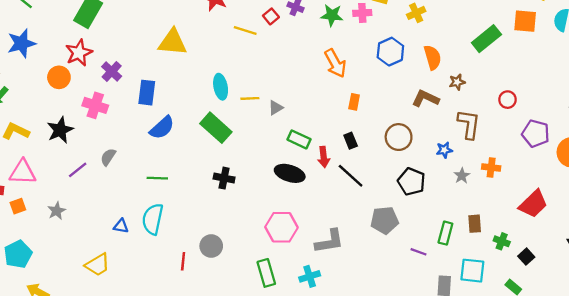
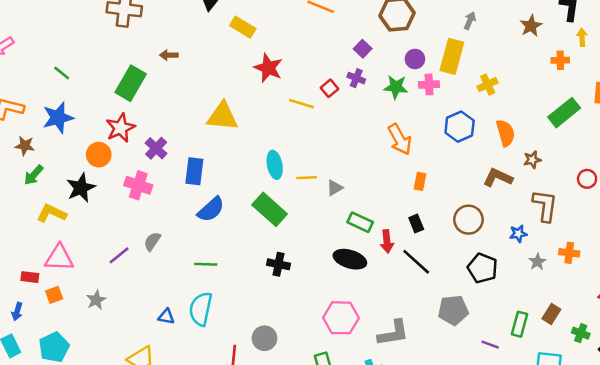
black star: (60, 130) -> (81, 188), moved
brown rectangle: (475, 224) -> (551, 314), turned 36

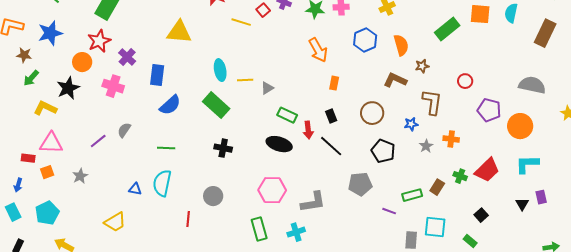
green rectangle: (519, 324) -> (412, 195), turned 60
green cross: (581, 333) -> (460, 176), moved
gray circle: (264, 338) -> (213, 196), moved

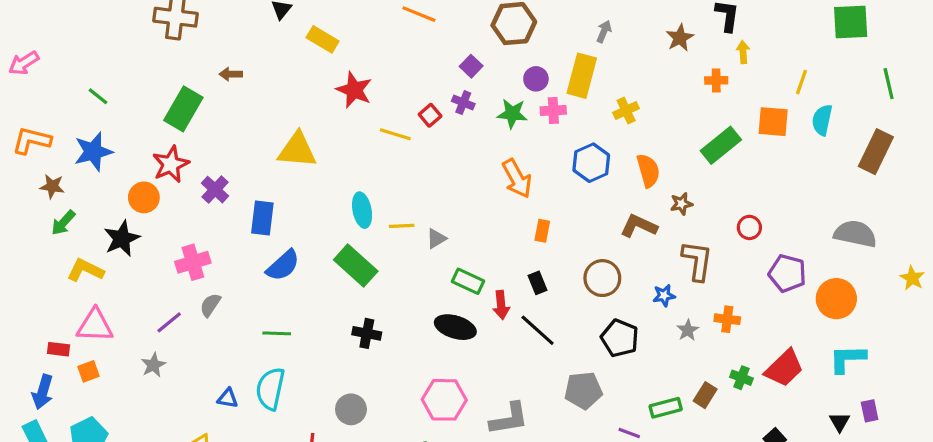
pink cross: (113, 86) -> (193, 262), moved, turned -35
gray star: (80, 176) -> (153, 365), moved
blue arrow: (18, 185) -> (43, 392), size x1.5

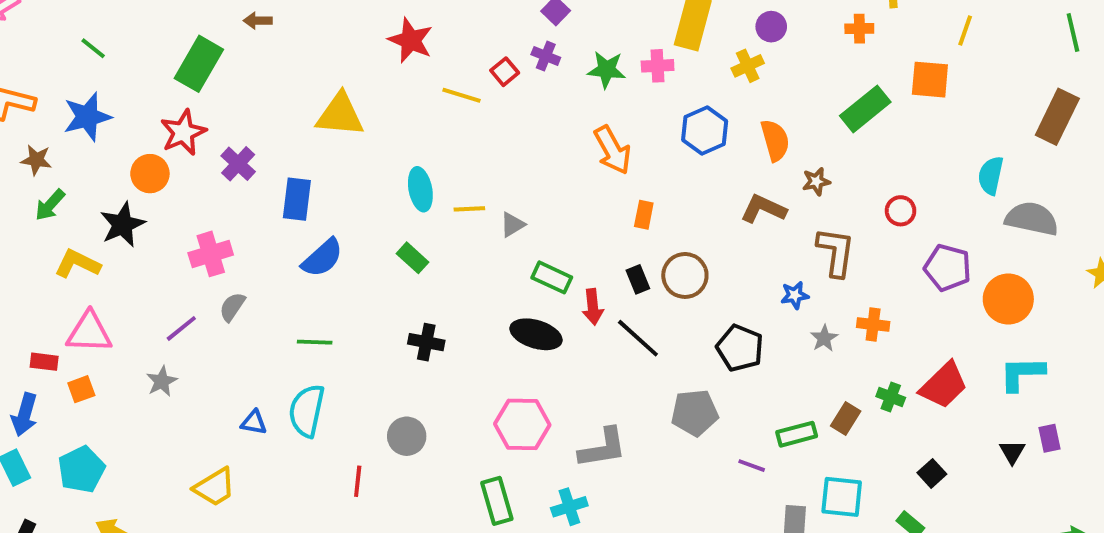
purple circle: (536, 79) -> (771, 27), moved
cyan semicircle: (822, 120) -> (991, 176), moved
green rectangle: (356, 265) -> (413, 258), size x0.6
brown circle: (602, 278) -> (685, 275), moved

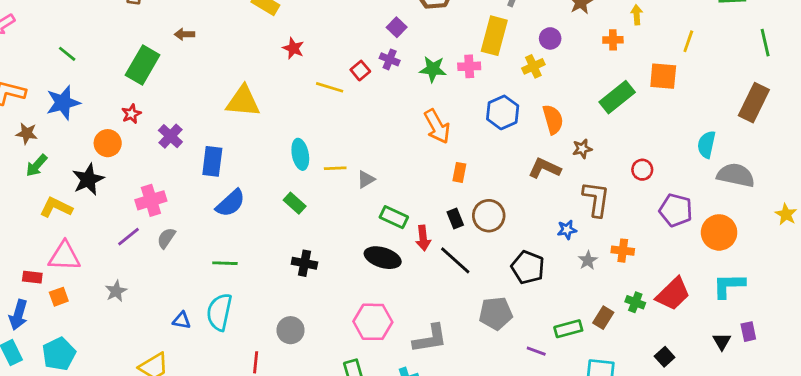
red star: (411, 40) -> (293, 48), size x0.7
red star: (183, 132) -> (131, 114), size x0.6
purple line: (181, 328) -> (129, 237), moved

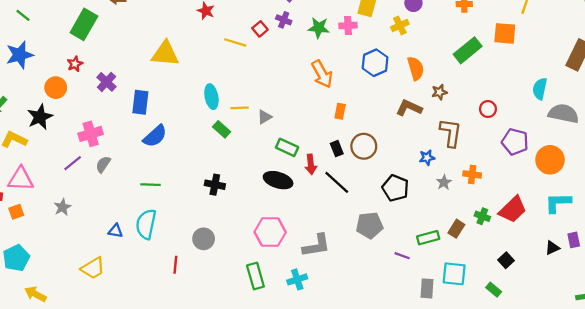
green rectangle: (295, 203) -> (222, 129), moved
black triangle: (722, 341) -> (552, 248), turned 35

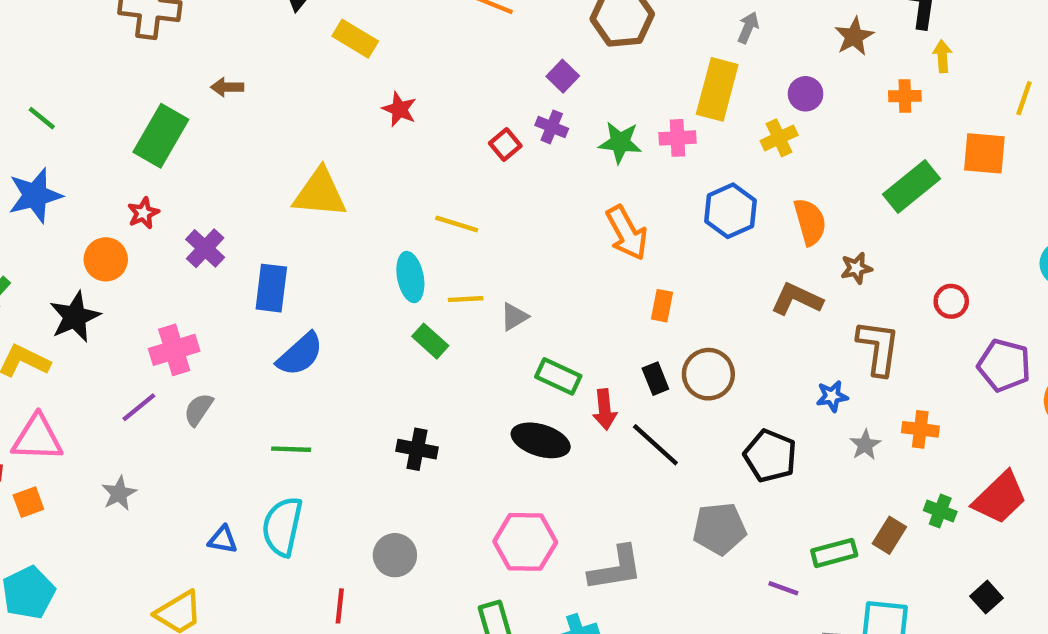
yellow line: (235, 42) -> (457, 224), moved

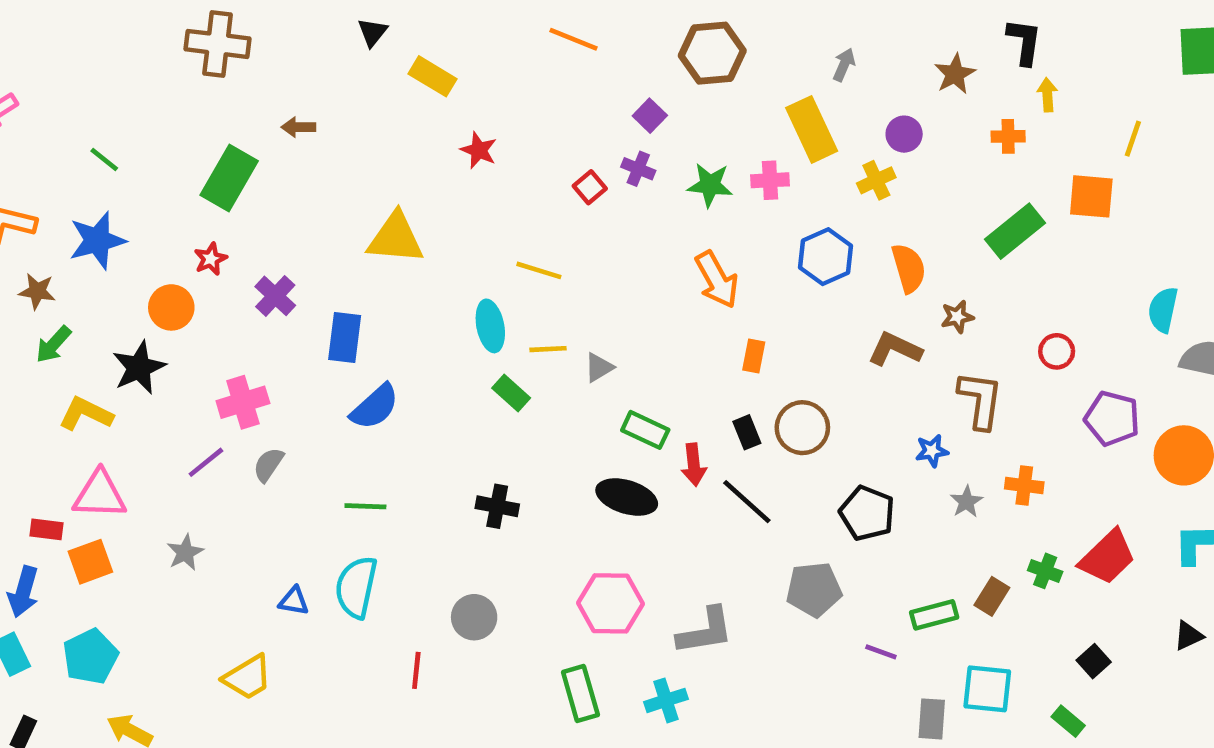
yellow rectangle: (717, 89) -> (812, 129), turned -40
orange square: (28, 502) -> (90, 562), size x1.4

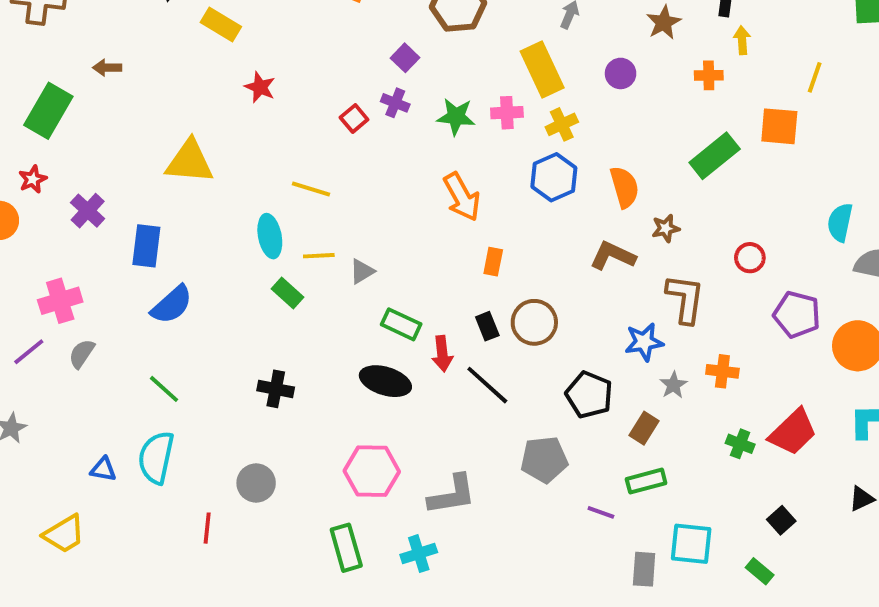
yellow cross: (876, 180) -> (562, 124), moved
blue star: (932, 451) -> (644, 342), size x1.4
green line: (365, 506) -> (164, 389), turned 40
brown rectangle: (992, 596) -> (644, 428), moved

